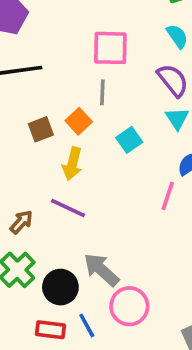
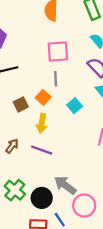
brown arrow: (21, 222) -> (12, 146), moved

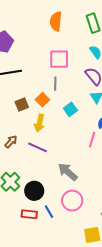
gray arrow: (65, 185) -> (68, 172), moved

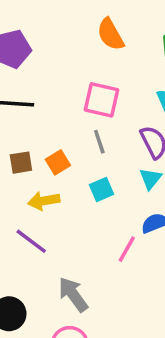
orange semicircle: (56, 21) -> (111, 34), turned -48
gray line: (55, 84) -> (99, 142), moved, turned -32
yellow arrow: (39, 123) -> (44, 201), turned 54

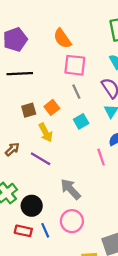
orange semicircle: (111, 34) -> (62, 39), moved
yellow arrow: (44, 201) -> (46, 133), turned -102
pink line: (127, 249) -> (101, 157), turned -42

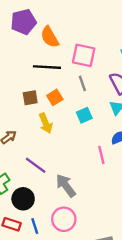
orange semicircle: (62, 39) -> (50, 37), moved
black line: (20, 74) -> (47, 67), moved
purple line: (41, 159) -> (36, 165), moved

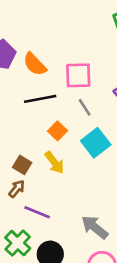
brown square: (30, 98) -> (22, 165), moved, turned -35
cyan square: (84, 115) -> (96, 143), size x1.5
purple line: (36, 165) -> (37, 212), moved

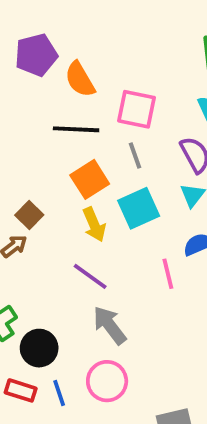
orange square: (58, 131) -> (90, 179), size x1.4
yellow arrow: (54, 163) -> (94, 225), moved
purple line: (37, 212) -> (90, 276), moved

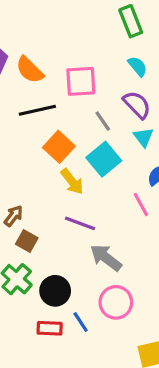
gray line: (135, 156) -> (103, 121), moved
brown square: (29, 215) -> (27, 241), moved

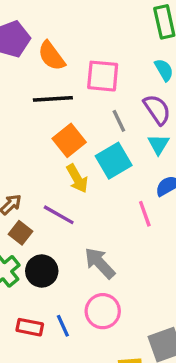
purple line: (80, 223) -> (59, 215), moved
black circle: (55, 291) -> (42, 271), moved

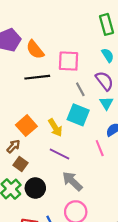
orange square: (69, 140) -> (26, 126), moved
cyan square: (114, 161) -> (78, 115), turned -35
purple line: (59, 215) -> (60, 154), moved

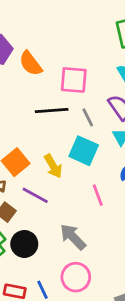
black line: (37, 77) -> (52, 111), moved
pink line: (100, 148) -> (98, 195), moved
purple line: (60, 154) -> (35, 195), moved

